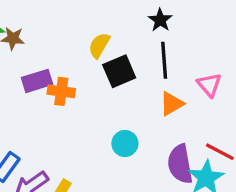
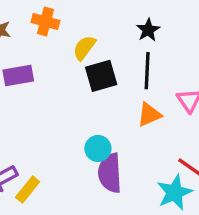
orange cross: (61, 91) -> (45, 21), moved
purple semicircle: (180, 164) -> (110, 173), moved

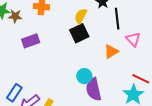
yellow semicircle: (84, 48) -> (81, 16), moved
black line: (147, 71) -> (117, 19), moved

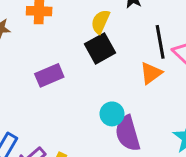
black line: (117, 19) -> (160, 42), moved
purple rectangle: (31, 41) -> (49, 75), moved

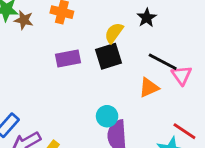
black line: (160, 42) -> (163, 62), turned -64
purple rectangle: (49, 75) -> (68, 58), moved

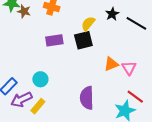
black line: (163, 62) -> (136, 23), moved
pink triangle: (182, 75) -> (129, 68), moved
cyan circle: (107, 116) -> (40, 79), moved

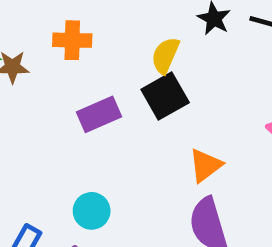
orange triangle: (111, 64) -> (205, 165), moved

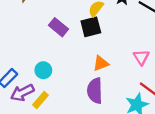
purple rectangle: (99, 114) -> (59, 27), turned 48

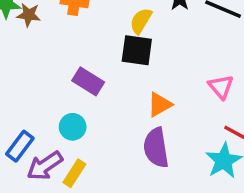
purple rectangle: (59, 27) -> (88, 81), moved
black square: (91, 27) -> (137, 50), turned 30

